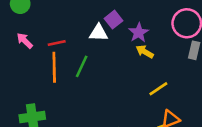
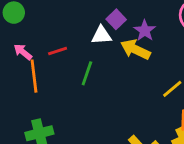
yellow arrow: (145, 52) -> (135, 49), moved, size x1.5
orange line: (54, 67) -> (34, 76), moved

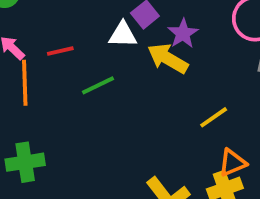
green line: (87, 73) -> (98, 85), turned 40

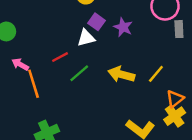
red line: (60, 51) -> (60, 57), moved
yellow arrow: (168, 58) -> (121, 74), moved

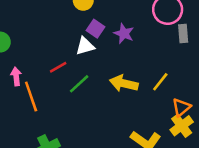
pink arrow: (20, 64) -> (16, 76), turned 56

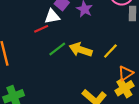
red line: (58, 67) -> (41, 29), moved
green line: (79, 84) -> (57, 49), moved

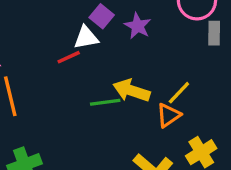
green line: (57, 49) -> (105, 102), moved, turned 30
orange triangle: (126, 73) -> (169, 115), moved

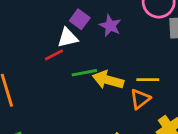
yellow line: (179, 93) -> (148, 80), turned 50
green line: (105, 102) -> (84, 73), moved

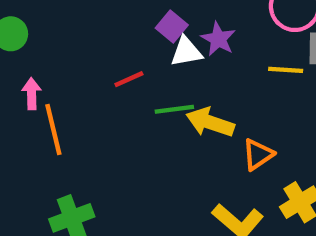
white triangle: (68, 38) -> (186, 52), moved
yellow line: (148, 80) -> (286, 70), moved

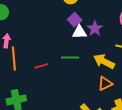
red line: (129, 79) -> (41, 66), moved
yellow arrow: (210, 122) -> (104, 61), moved

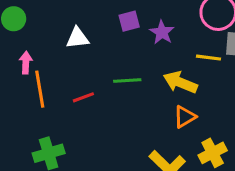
purple square: (75, 20) -> (129, 21), turned 32
white triangle: (79, 32) -> (78, 38), moved

